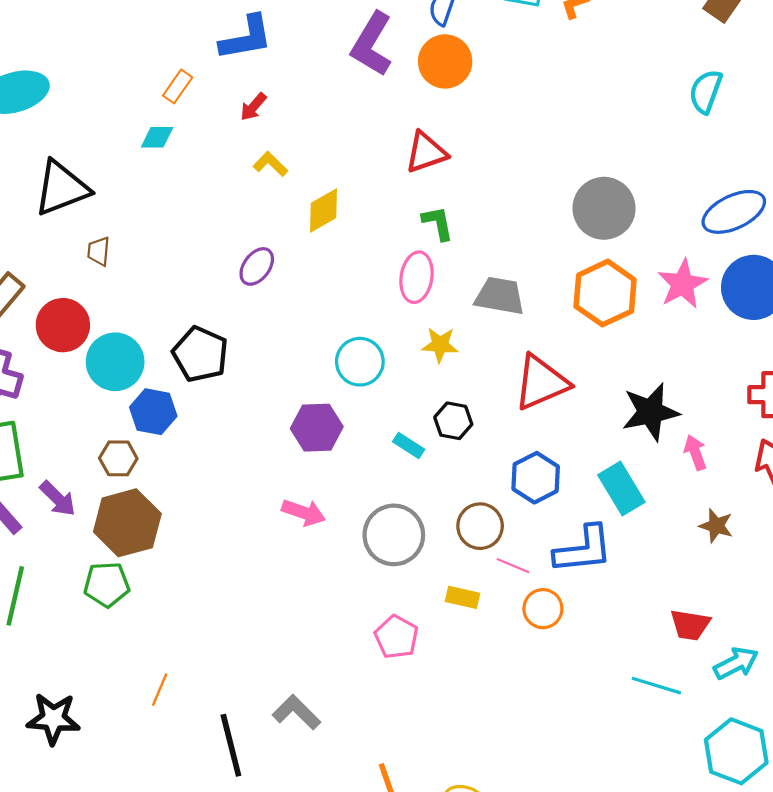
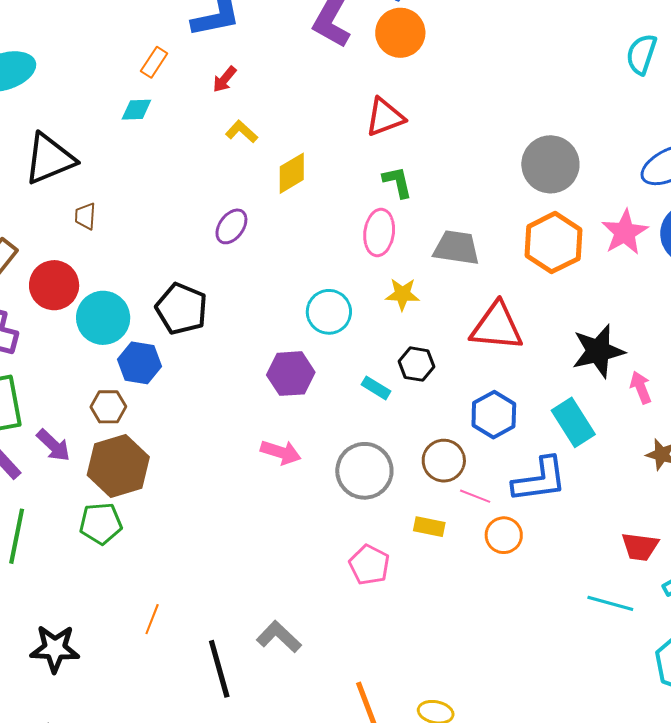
red triangle: (541, 383) -> (497, 327), turned 30

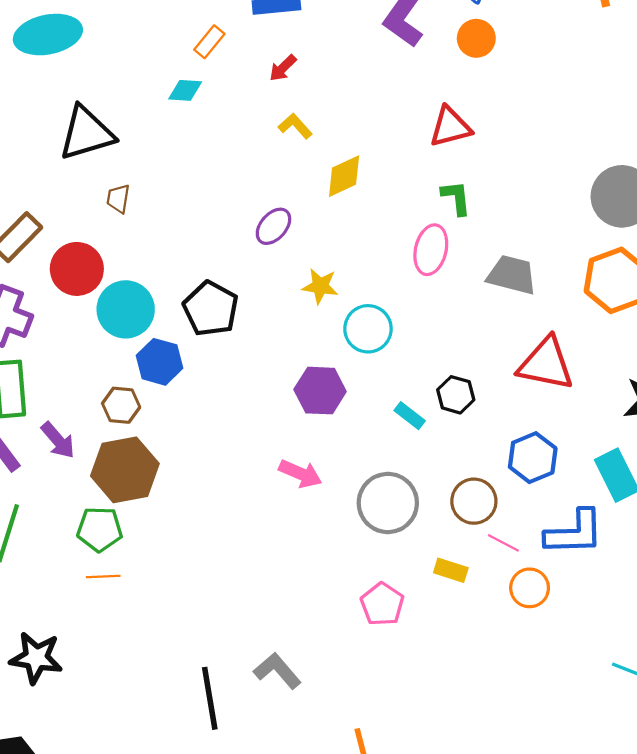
orange circle: (400, 33) -> (476, 38), size x0.7
yellow star: (402, 294) -> (320, 286), moved
orange line: (152, 619) -> (103, 577), moved, turned 60

